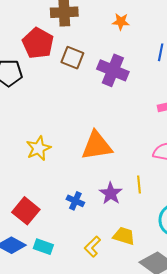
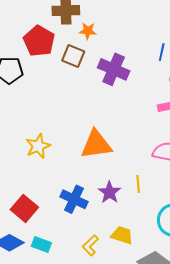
orange star: (121, 22) -> (88, 31), moved
blue cross: (75, 201) -> (74, 199), size x1.5

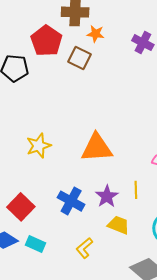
purple cross: (114, 69) -> (143, 43), moved, size x0.7
yellow trapezoid: (122, 235) -> (118, 225), moved

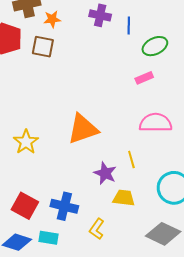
blue cross: (71, 201) -> (64, 206), moved

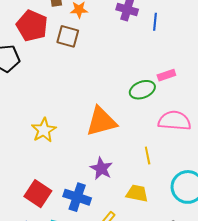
green ellipse: (155, 46) -> (142, 90), moved
purple star: (105, 173) -> (101, 169), moved

